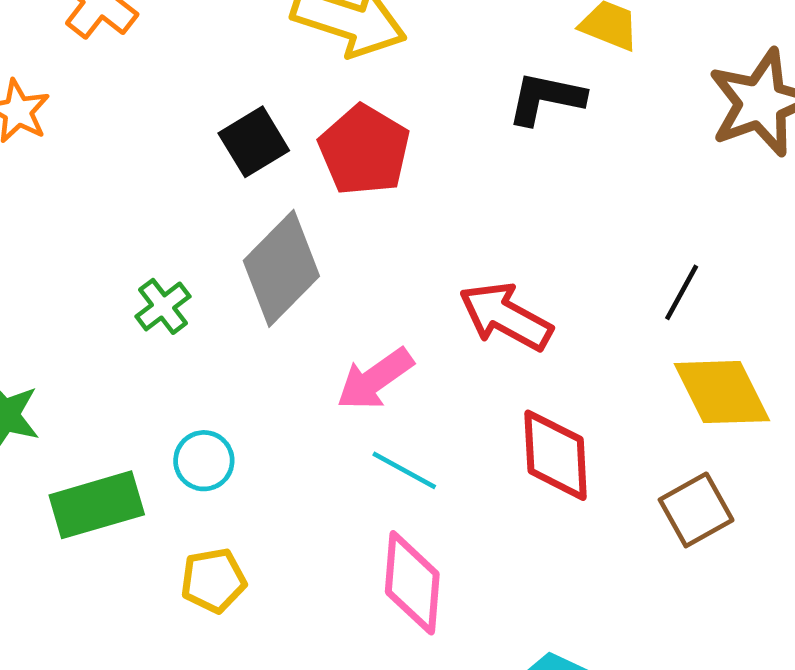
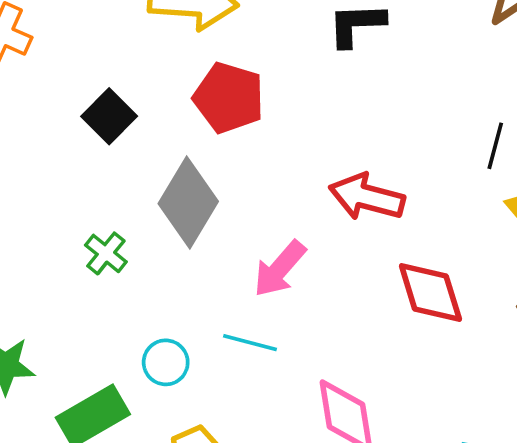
black square: (254, 142) -> (109, 116), moved
cyan line: (404, 470) -> (250, 343), moved

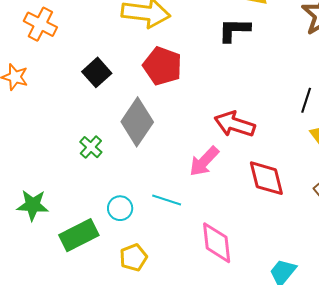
pink arrow: (280, 269) -> (204, 161), moved

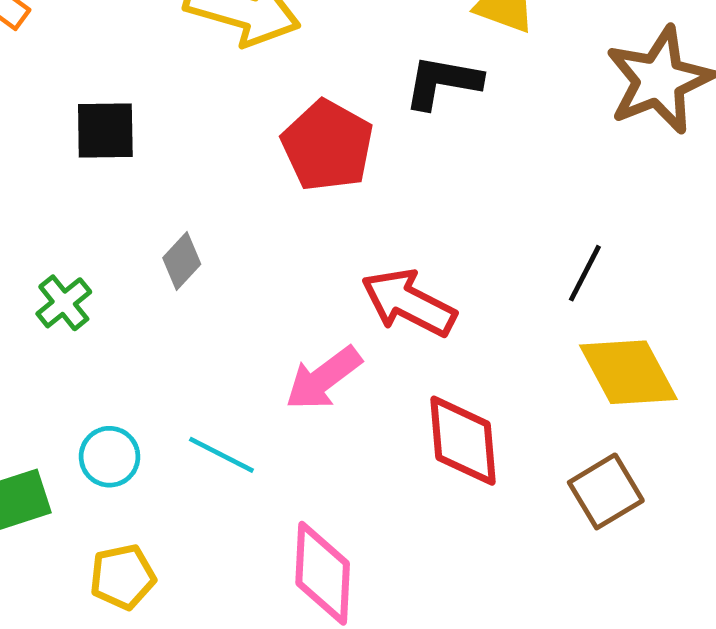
red pentagon: (162, 66) -> (328, 146), moved
black square: (97, 72) -> (105, 131), turned 32
gray diamond: (137, 122) -> (182, 261), size x0.5

